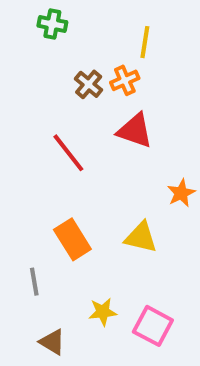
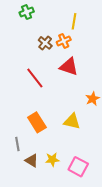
green cross: (52, 24) -> (27, 12), turned -32
brown triangle: (52, 342) -> (32, 161), moved

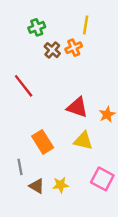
green cross: (27, 12) -> (37, 27), moved
red triangle: (69, 67) -> (77, 107), moved
red line: (35, 78) -> (24, 86), moved
pink square: (78, 167) -> (102, 179), moved

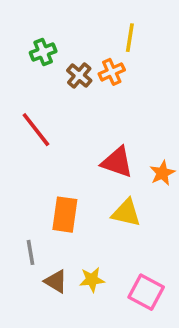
green cross: (37, 27) -> (43, 52), moved
orange rectangle: (43, 142) -> (65, 215), turned 40
pink square: (102, 179) -> (146, 292), moved

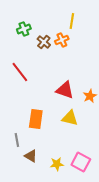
yellow star: (92, 280) -> (57, 164), moved

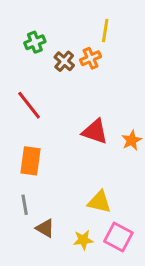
yellow triangle: (70, 118) -> (99, 202), moved
orange rectangle: (36, 119) -> (30, 161), moved

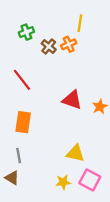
brown triangle: (45, 228) -> (12, 178), moved

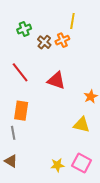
red triangle: (72, 100) -> (56, 80), moved
yellow triangle: (75, 153) -> (82, 125), moved
gray line: (19, 155) -> (13, 133), moved

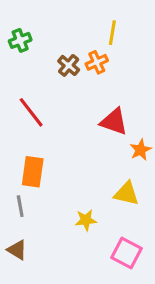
green cross: (24, 29) -> (20, 40), moved
red triangle: (56, 80) -> (114, 122), moved
yellow star: (57, 165) -> (86, 220), moved

